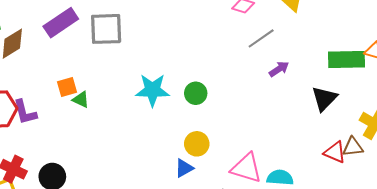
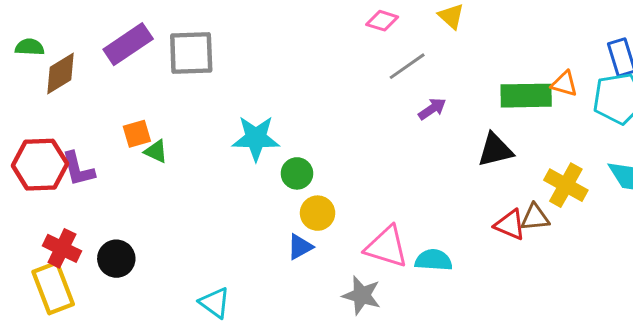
green circle: (196, 93) -> (297, 173), moved
black triangle: (324, 99) -> (495, 150), turned 32

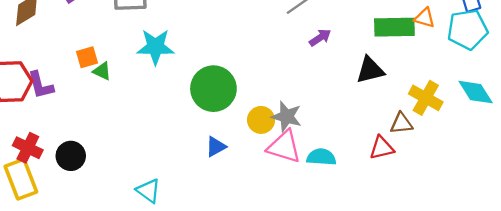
cyan star: (256, 138) -> (155, 47), moved
green circle: (297, 173) -> (213, 89), size x1.8
yellow circle: (318, 213) -> (261, 120), moved
red triangle: (510, 225) -> (382, 148), moved, turned -36
gray star: (362, 295) -> (287, 116), moved

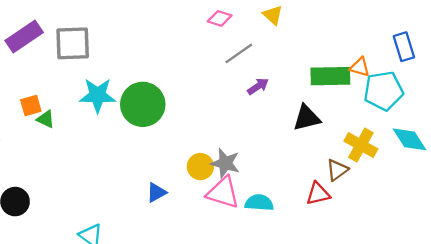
cyan pentagon: (467, 29) -> (383, 91), moved
green circle: (213, 89) -> (143, 104), moved
brown triangle: (401, 123) -> (337, 170), turned -30

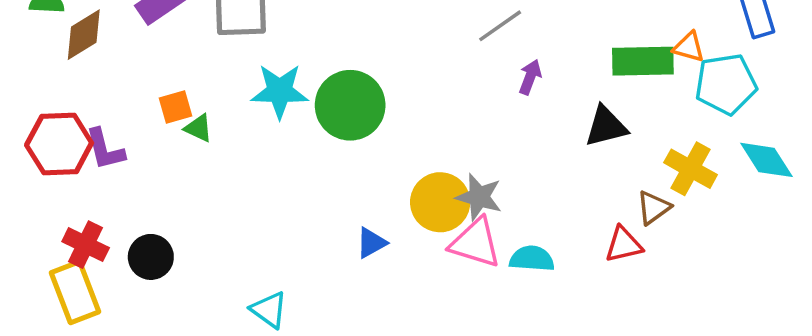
purple arrow: (258, 86) -> (530, 77), turned -35
yellow circle: (200, 167) -> (440, 202), size x1.4

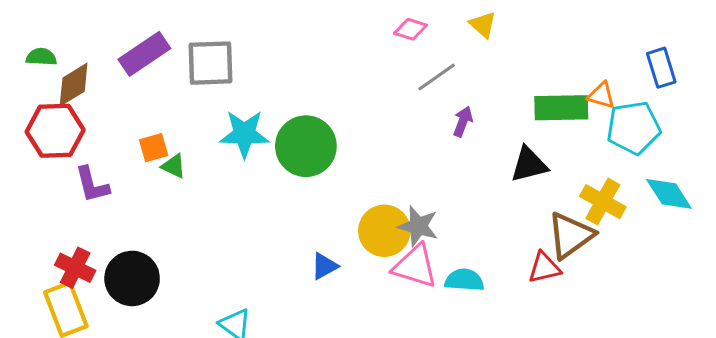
red hexagon: (59, 144) -> (55, 131), moved
brown triangle: (654, 208) -> (570, 235), size x1.6
black circle: (151, 257) -> (132, 278), size x1.4

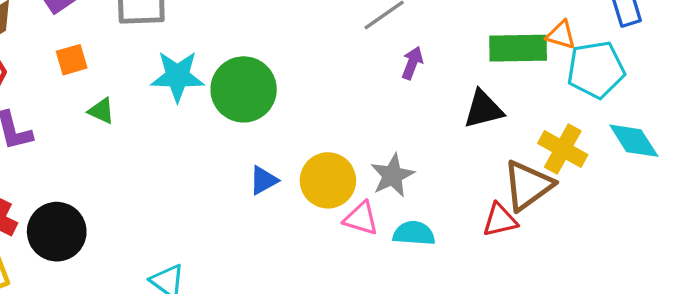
orange square: (154, 148) -> (72, 60), moved
gray star: (418, 226) -> (392, 175), moved, turned 30
blue triangle: (324, 266) -> (263, 180), moved
pink triangle: (415, 266) -> (361, 218), size x0.7

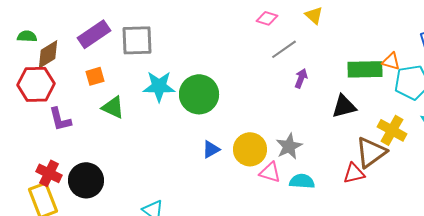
green triangle: (101, 111) -> (113, 107), size x1.4

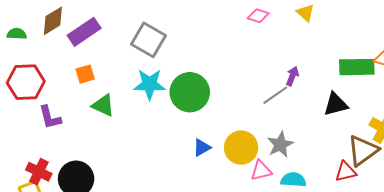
gray square: (137, 40) -> (149, 40), moved, turned 32
gray line: (284, 49) -> (275, 95), moved
brown diamond: (48, 54) -> (53, 21), moved
pink triangle: (270, 172) -> (261, 171), turned -30

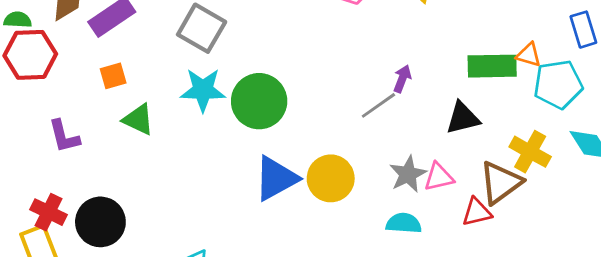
red hexagon: (26, 82) -> (30, 55), moved
gray star: (280, 145) -> (408, 174), moved
blue triangle: (202, 148) -> (276, 178), size x1.8
pink triangle: (261, 171) -> (439, 177), moved

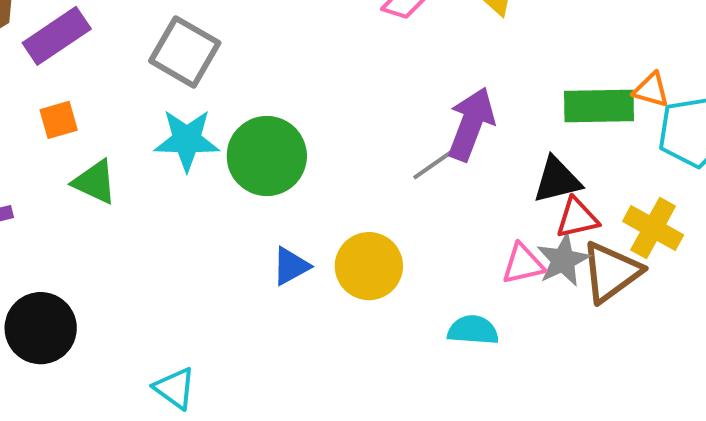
purple arrow: (402, 79) -> (471, 124), size x1.8
gray star: (408, 174) -> (563, 260), moved
blue triangle: (276, 178) -> (291, 266), size x0.6
red triangle: (477, 212) -> (577, 218), moved

